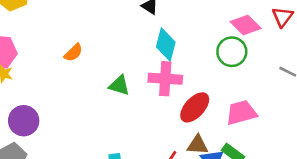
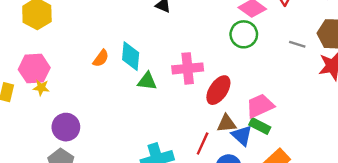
cyan diamond: (166, 45) -> (131, 56), moved
pink trapezoid: (241, 113) -> (260, 106), moved

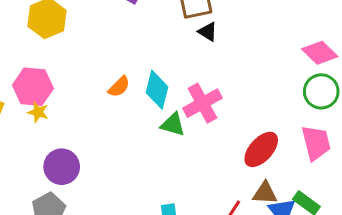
green circle: (244, 34) -> (321, 91), moved
pink cross: (188, 68) -> (202, 103), moved, turned -32
pink trapezoid: (260, 106) -> (316, 143), moved, turned 92

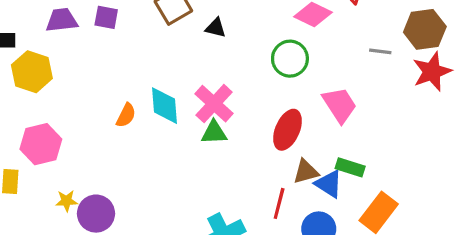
black triangle: (208, 32) -> (216, 28), moved
green circle: (321, 91) -> (290, 59), moved
yellow star: (38, 112) -> (67, 201), moved
green triangle: (173, 125) -> (214, 133), moved

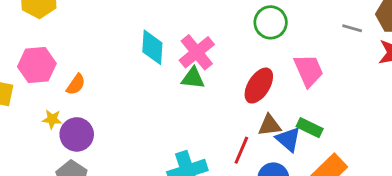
orange semicircle: (126, 115) -> (76, 84), moved

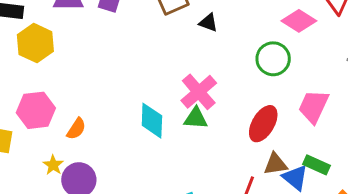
cyan diamond: (152, 47) -> (152, 121), moved
pink trapezoid: (309, 70) -> (314, 106), turned -129
yellow star: (52, 119) -> (53, 165), turned 30

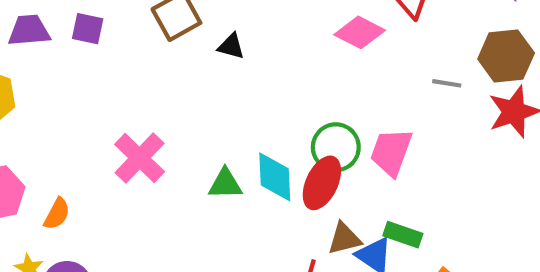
green circle: (273, 59) -> (336, 147), moved
pink cross: (199, 92) -> (140, 158), moved
cyan diamond: (152, 121) -> (275, 177), moved

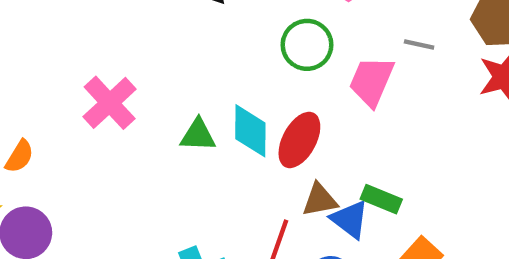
gray line: (447, 83) -> (419, 44), moved
green circle: (336, 147) -> (307, 45), moved
pink trapezoid: (391, 152) -> (372, 81), moved

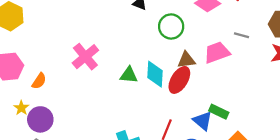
green circle: (307, 45) -> (171, 26), moved
pink trapezoid: (372, 81) -> (217, 52), turned 44
brown triangle: (320, 200) -> (186, 60), moved

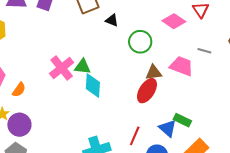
pink trapezoid: (217, 52) -> (182, 66), turned 40
cyan diamond: (155, 74) -> (93, 85), moved
green triangle: (129, 75) -> (83, 67), moved

